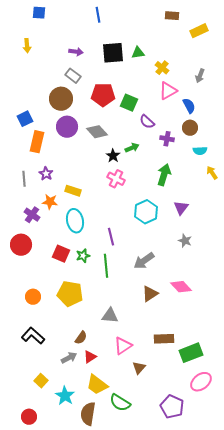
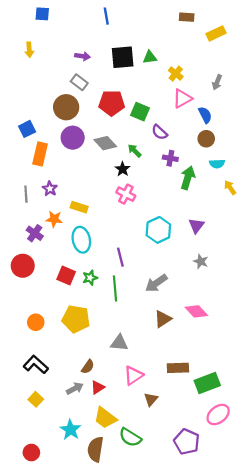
purple cross: (167, 139) -> (170, 158), moved
green arrow: (132, 148) -> (135, 151), moved, turned -112
green arrow: (164, 175) -> (188, 178), moved
yellow square: (41, 381) -> (36, 399), moved

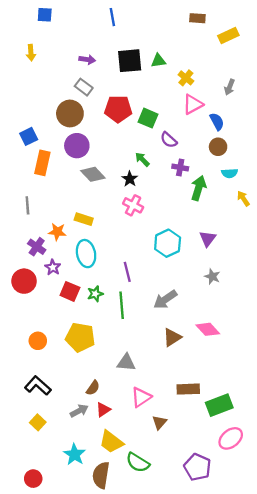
gray diamond: (105, 143) -> (93, 174), moved
purple star: (50, 189) -> (53, 267), moved

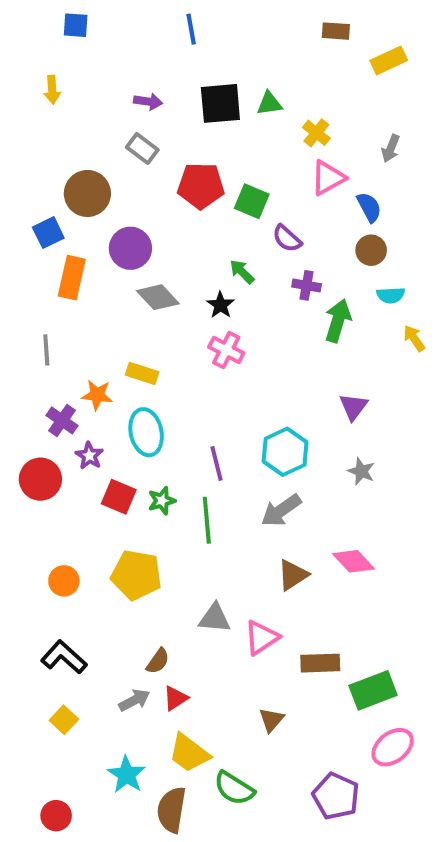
brown circle: (70, 113) -> (87, 193), moved
cyan hexagon: (168, 243) -> (285, 452), moved
pink triangle: (141, 397) -> (262, 638), moved

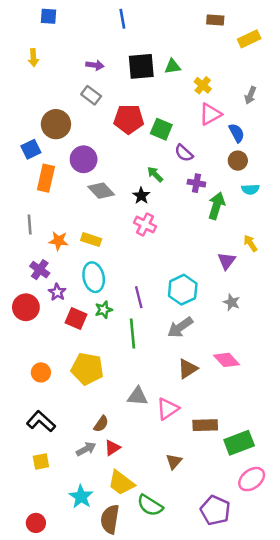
yellow arrow: (414, 338) -> (250, 243), moved
orange star: (97, 395) -> (58, 241), moved
green star: (162, 501) -> (104, 310), moved
yellow square: (64, 720) -> (41, 462), turned 36

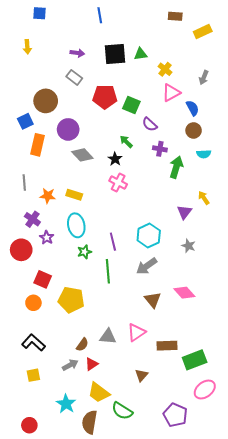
red square: (76, 319) -> (43, 279), moved
brown triangle: (188, 369) -> (153, 300), turned -36
gray triangle: (137, 396) -> (108, 336), moved

